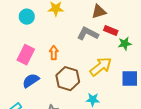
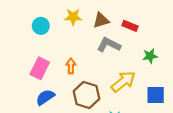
brown triangle: (99, 12) -> (101, 20), moved
red rectangle: (111, 31) -> (130, 26), moved

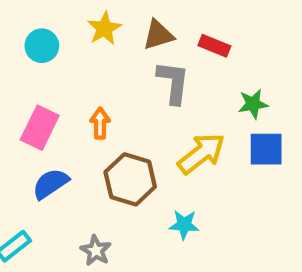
yellow star: (73, 17) -> (104, 28), turned -30
gray L-shape: (109, 45) -> (173, 82), turned 70
blue square: (156, 95) -> (266, 149), moved

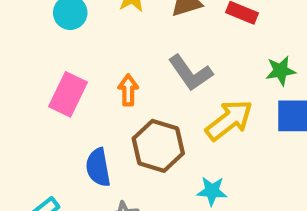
gray L-shape: (173, 82) -> (190, 73), moved, turned 138
blue semicircle: (50, 184) -> (98, 167), moved, turned -66

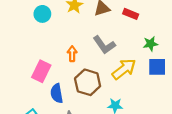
pink rectangle: (68, 94) -> (41, 71), moved

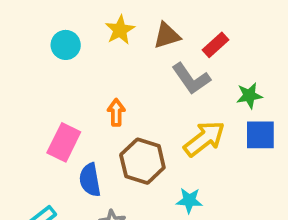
red rectangle: (131, 14) -> (216, 45), turned -64
gray L-shape: (104, 45) -> (191, 79), moved

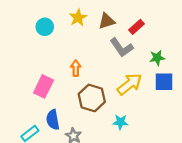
blue semicircle: (90, 180) -> (53, 120), moved

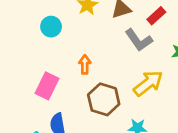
cyan circle: (45, 27) -> (51, 27), moved

